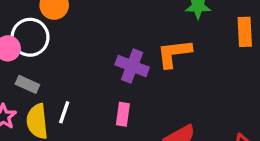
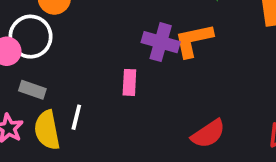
purple cross: (132, 66) -> (161, 42), moved
pink rectangle: (123, 114) -> (129, 82), moved

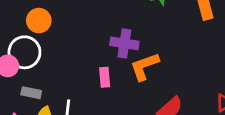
orange L-shape: (194, 40) -> (144, 66), moved

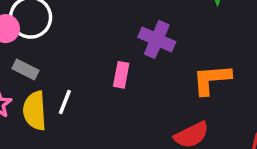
orange L-shape: (144, 66) -> (212, 79), moved

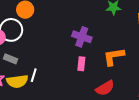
pink rectangle: (121, 75) -> (81, 64), moved
yellow semicircle: (35, 111) -> (17, 81), turned -90

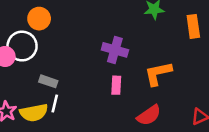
gray rectangle: (10, 59) -> (48, 81), moved

